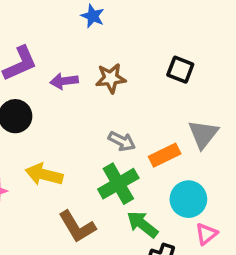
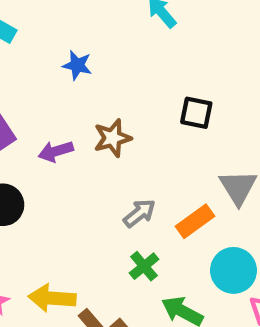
gray arrow: (122, 141) -> (139, 213), turned -56
yellow arrow: (44, 175) -> (52, 298), moved
green cross: (118, 184) -> (144, 266), size x0.6

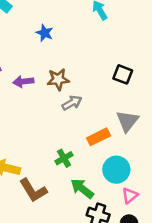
black square: (196, 113) -> (123, 74), moved
gray arrow: (139, 213) -> (72, 103), moved

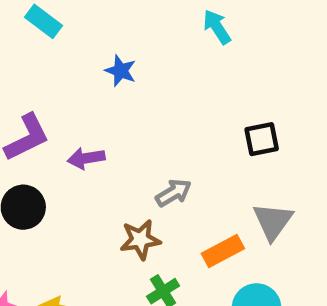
black square: (123, 74) -> (262, 139), turned -30
brown star: (58, 79) -> (140, 240), moved

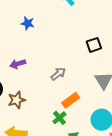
brown star: (140, 240) -> (17, 100), moved
orange rectangle: (223, 251) -> (71, 100), moved

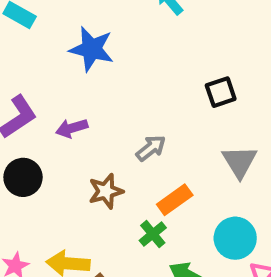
blue star: (28, 23) -> (92, 49), size x1.6
brown star: (17, 100) -> (106, 191), moved

